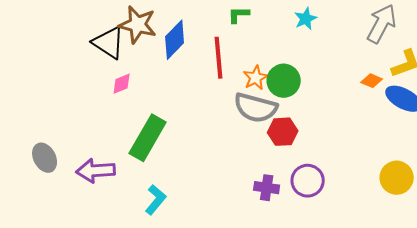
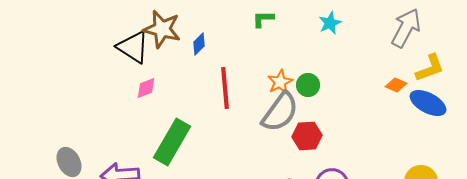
blue diamond: (175, 40) -> (199, 44), size x0.6
red line: (219, 58) -> (225, 88), moved
green circle: (284, 81) -> (308, 85), size x0.7
gray semicircle: (256, 108) -> (280, 112), turned -69

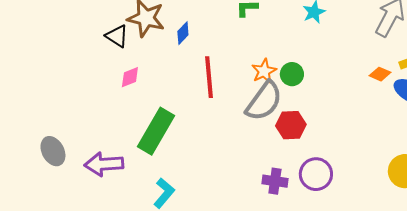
black triangle: (133, 47) -> (117, 36), size x0.7

